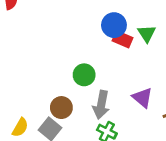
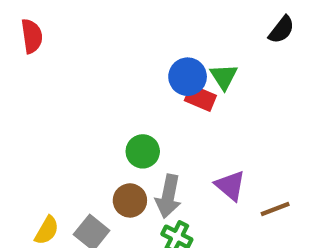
green triangle: (147, 34) -> (224, 77), moved
brown circle: (61, 108) -> (130, 200), moved

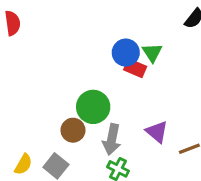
green circle: (143, 151) -> (93, 107), size x1.4
brown circle: (130, 200) -> (73, 130), moved

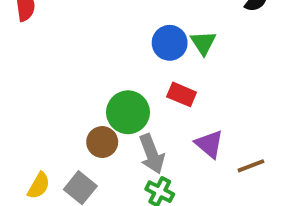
red rectangle: (135, 68) -> (182, 94), moved
gray arrow: (112, 139) -> (152, 154), turned -32

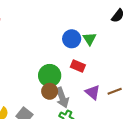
brown circle: (102, 142) -> (50, 91), moved
brown line: (251, 166) -> (115, 91), moved

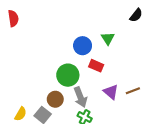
blue circle: (72, 39) -> (83, 46), moved
brown circle: (50, 91) -> (55, 99), moved

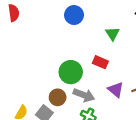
blue circle: (83, 46) -> (74, 15), moved
gray arrow: (80, 97) -> (84, 95), turned -48

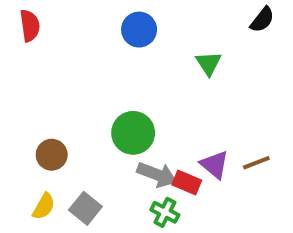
red rectangle: (100, 62) -> (187, 183), moved
brown circle: (58, 97) -> (52, 155), moved

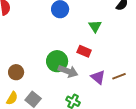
gray arrow: (157, 175) -> (68, 71), moved
red rectangle: (187, 183) -> (84, 51), moved

